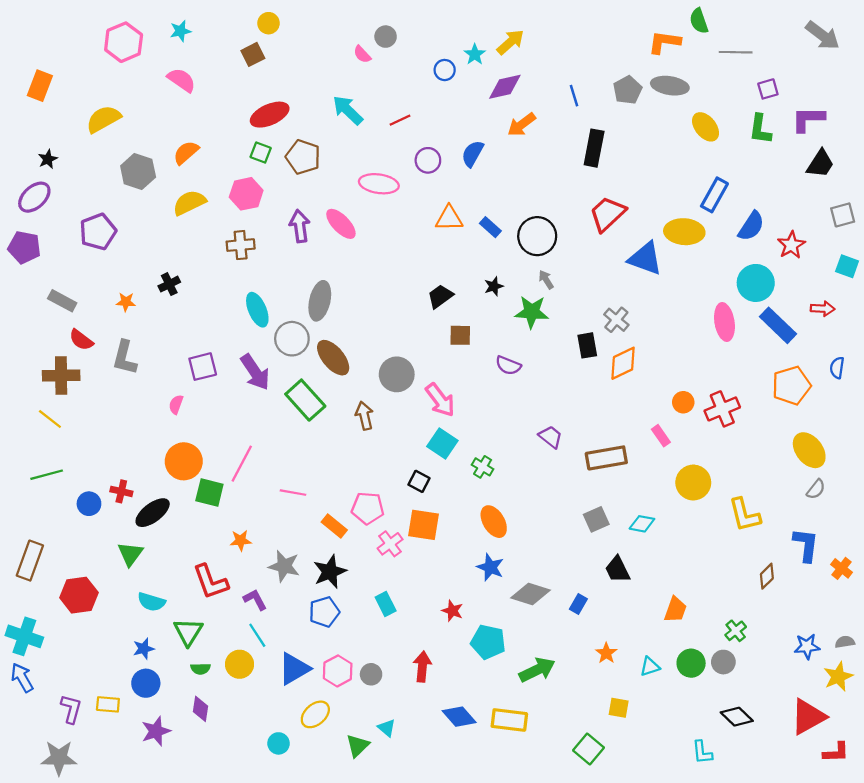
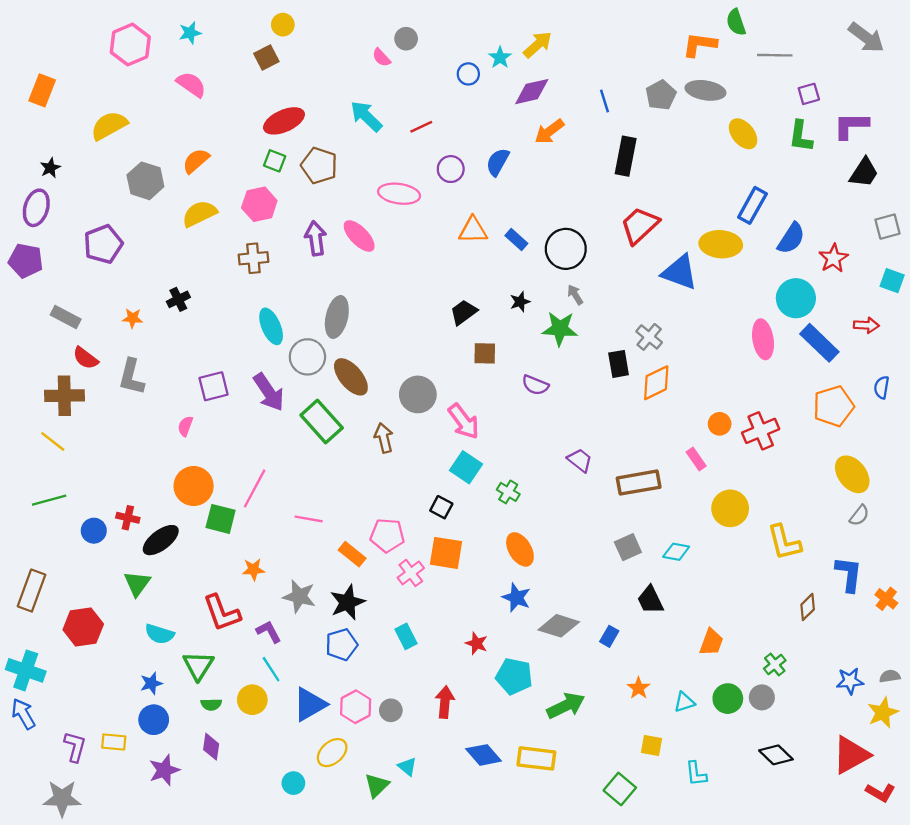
purple ellipse: (34, 197) -> (36, 208), turned -32
cyan L-shape: (702, 752) -> (696, 774), moved
red L-shape: (836, 752) -> (880, 792), turned 32

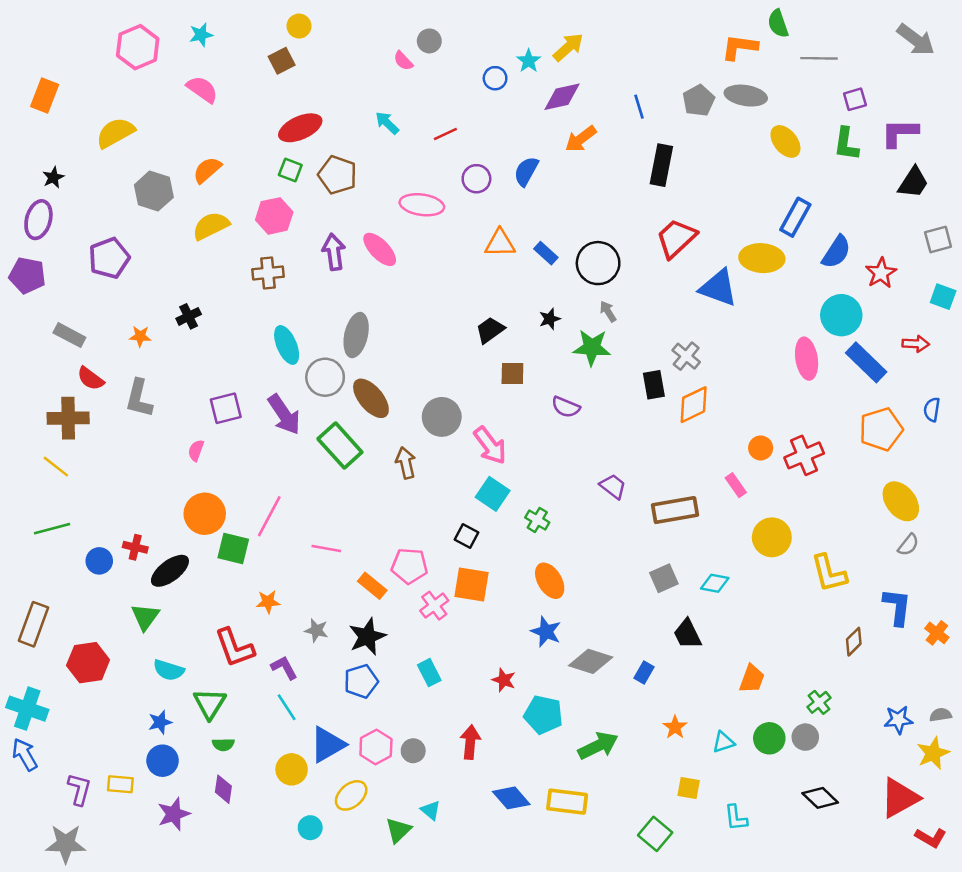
cyan arrow: (366, 116) -> (387, 123), size x0.7
gray star: (299, 596) -> (316, 630), size x0.7
yellow circle: (252, 700) -> (292, 769), moved

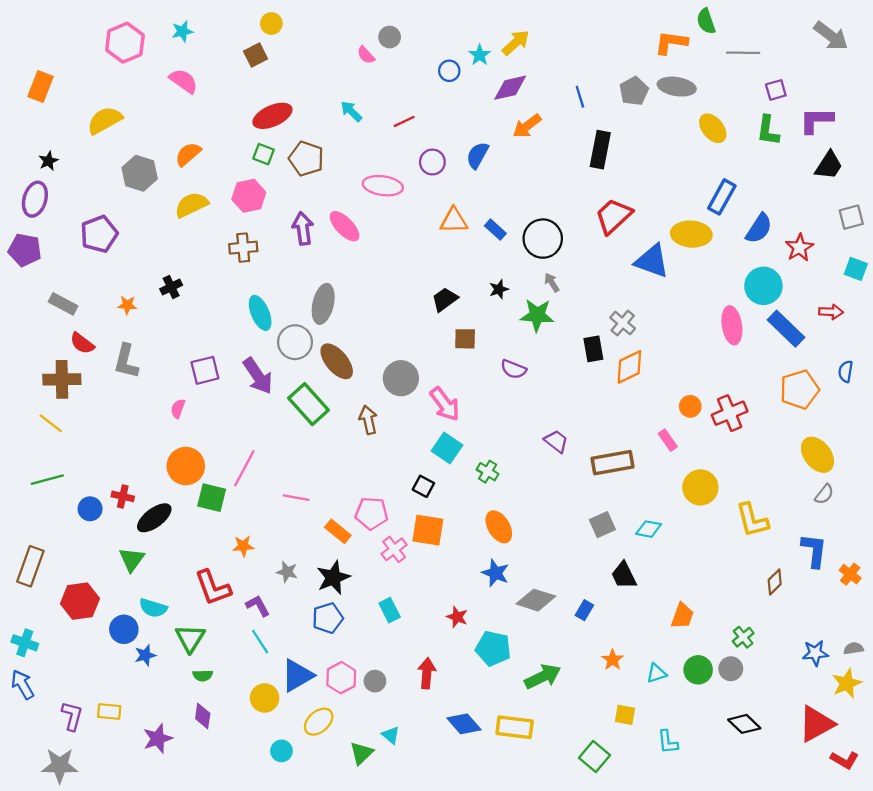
cyan cross: (27, 709) -> (25, 643), size x0.7
blue circle: (163, 761) -> (124, 629), moved

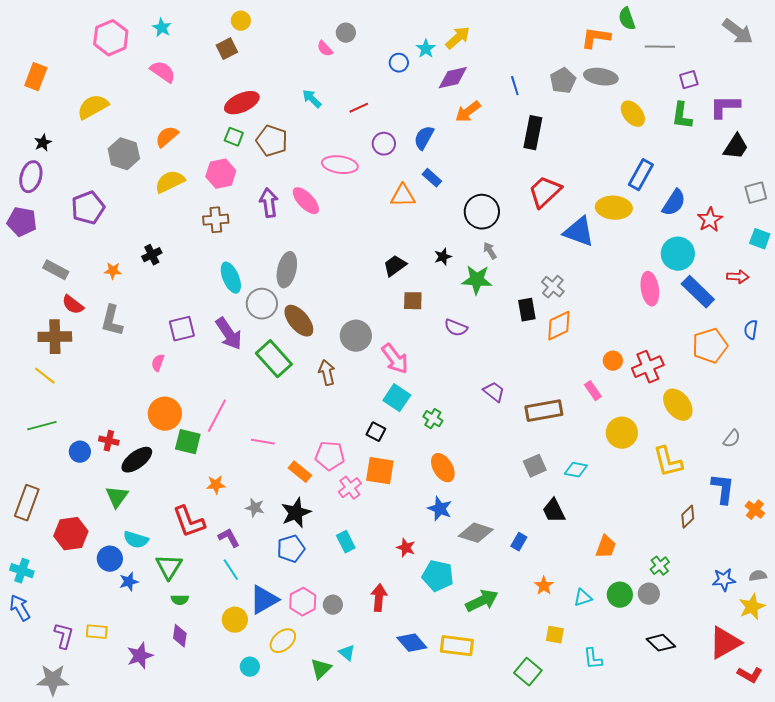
cyan star: (182, 31) -> (162, 28), turned -30
blue rectangle: (495, 230) -> (432, 178), moved
yellow ellipse: (817, 455) -> (678, 405), moved

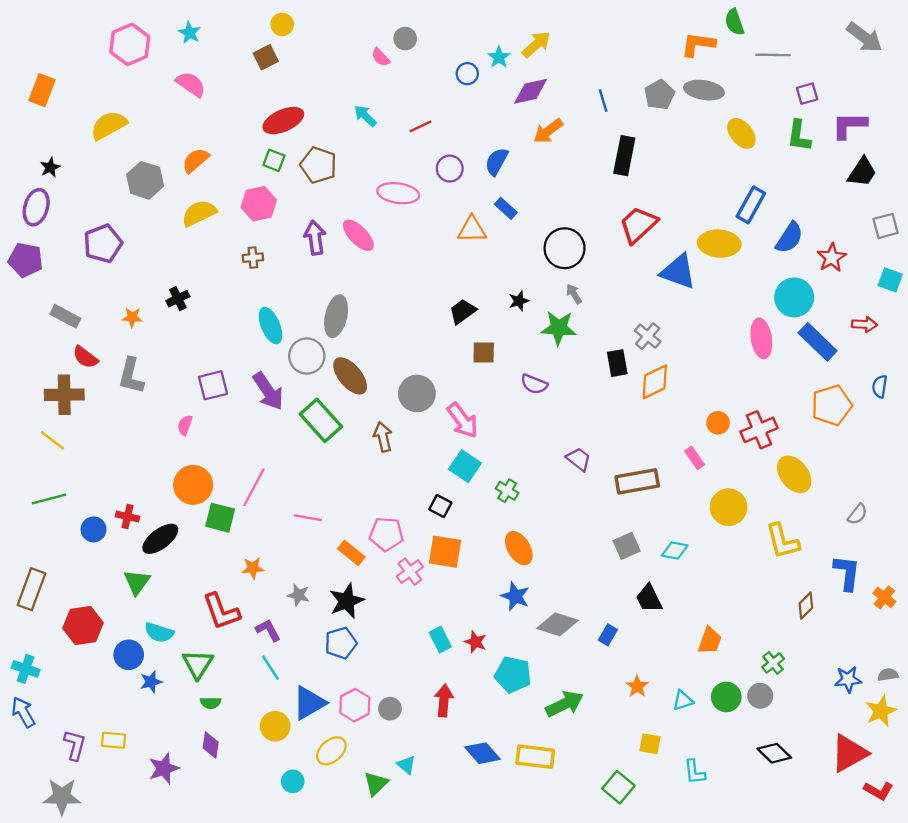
brown cross: (216, 220) -> (253, 258), size x0.7
cyan rectangle: (346, 542) -> (440, 640), moved

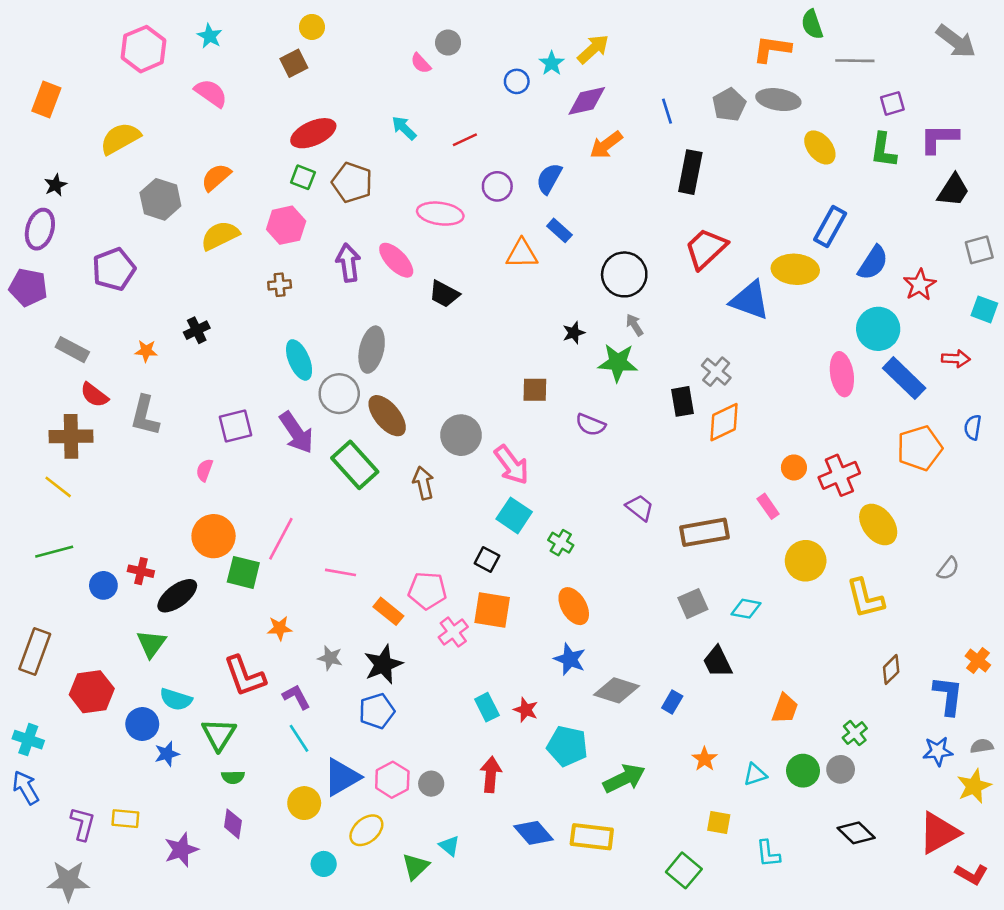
black trapezoid: (463, 311) -> (444, 294), moved, turned -116
blue L-shape: (847, 573) -> (948, 696), moved

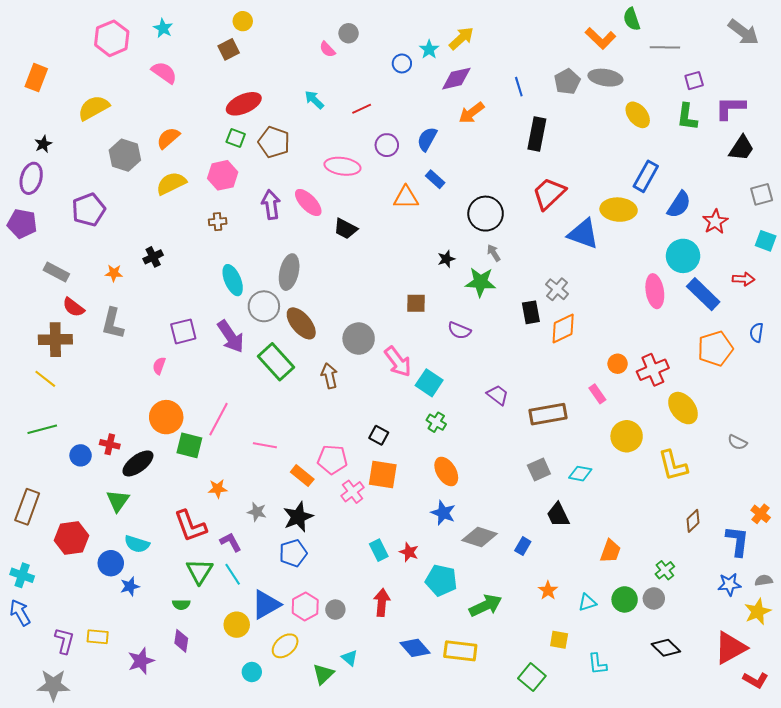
orange L-shape: (772, 49) -> (600, 38), turned -144
cyan square: (514, 515) -> (429, 383), moved
gray semicircle: (948, 569) -> (737, 442), turned 78
green triangle: (219, 734) -> (199, 571), moved

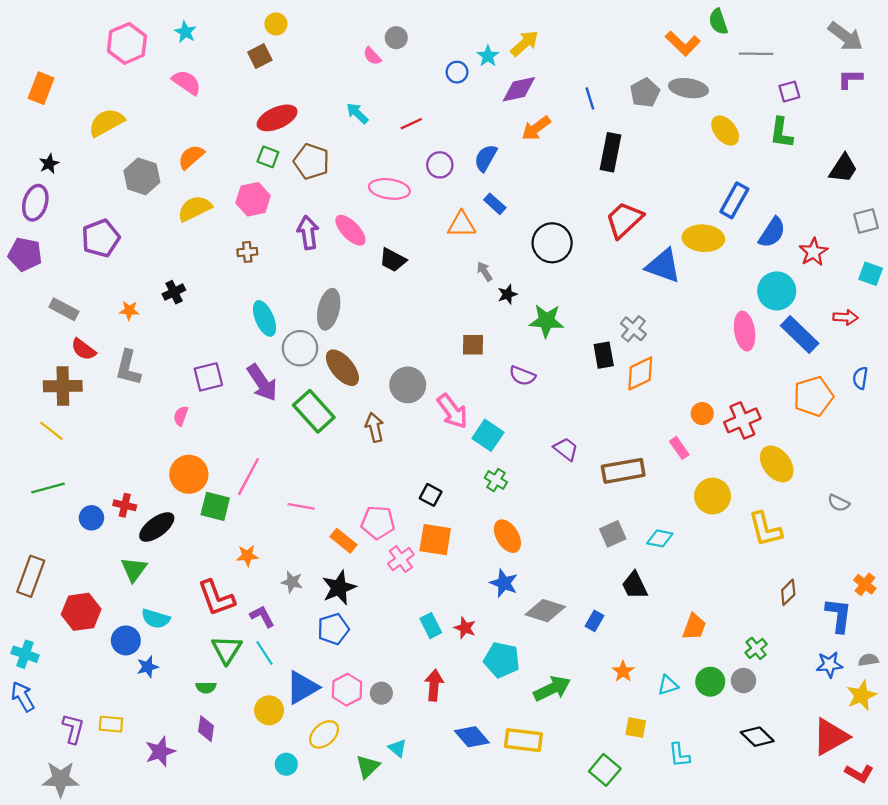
purple L-shape: (730, 108) -> (850, 79), moved, size x0.7
gray arrow: (494, 253) -> (484, 271), moved

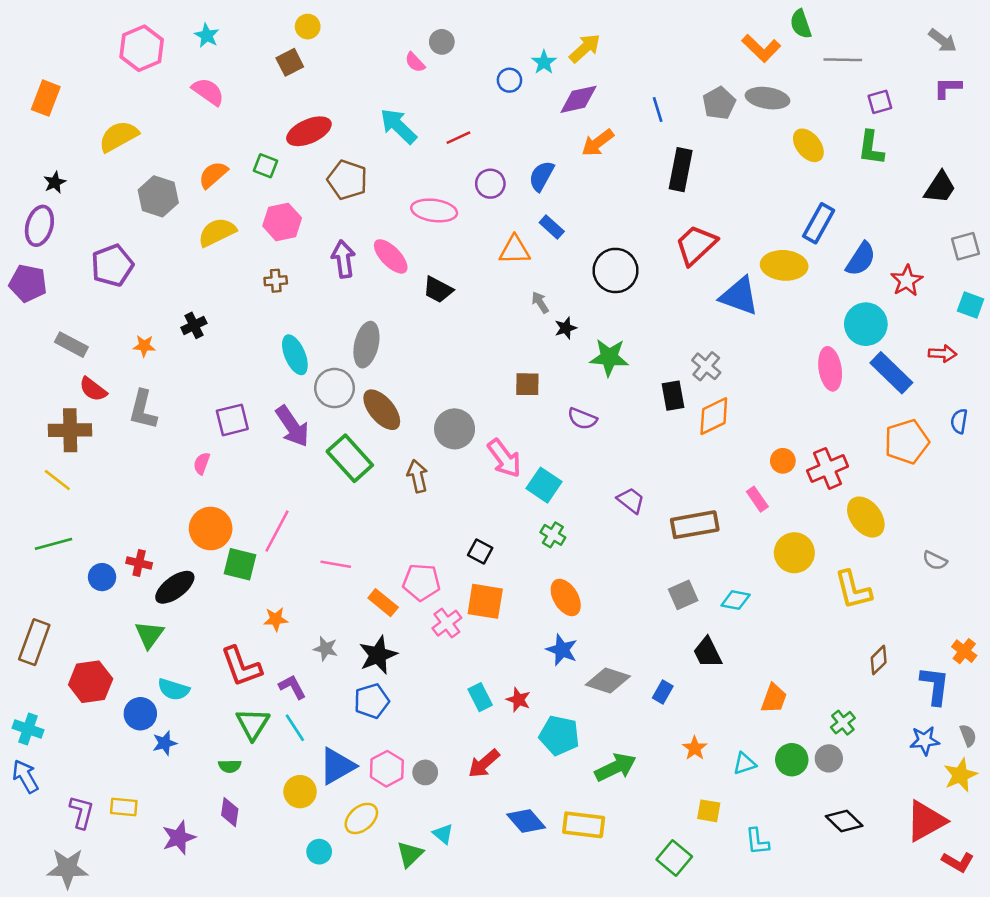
gray arrow: (845, 37) -> (942, 41), size x0.7
cyan arrow: (357, 113) -> (398, 126), size x1.5
green square: (268, 157) -> (266, 166), moved
gray semicircle: (868, 660) -> (968, 735), turned 78
red arrow: (434, 685) -> (484, 764), turned -136

